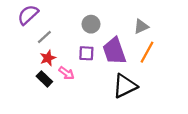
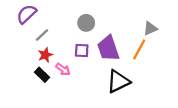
gray triangle: (141, 26) -> (150, 28), moved

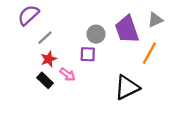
gray circle: (86, 23) -> (96, 34), moved
gray triangle: (150, 28) -> (155, 20), moved
purple trapezoid: (108, 48) -> (127, 29), moved

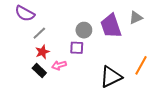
purple semicircle: (28, 15) -> (25, 13), turned -108
orange line: (149, 53) -> (141, 65), moved
pink arrow: (68, 74) -> (59, 65), turned 128

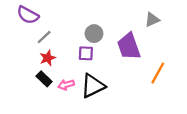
purple trapezoid: (111, 26) -> (129, 46), moved
pink arrow: (59, 65) -> (66, 85), moved
black triangle: (111, 77) -> (93, 86), moved

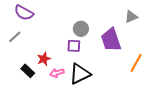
gray line: (44, 37) -> (15, 37), moved
red star: (48, 58) -> (44, 59), moved
black rectangle: (44, 79) -> (28, 71), moved

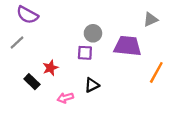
purple trapezoid: (111, 40) -> (128, 46), turned 115
pink arrow: (57, 73) -> (65, 98), moved
black triangle: (80, 74) -> (92, 85), size x0.6

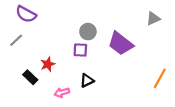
gray triangle: (151, 19) -> (153, 18), moved
purple trapezoid: (128, 46) -> (121, 44), turned -148
orange line: (156, 72) -> (160, 78), moved

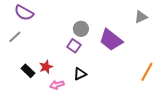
purple square: (80, 50) -> (74, 46), turned 32
red star: (48, 64) -> (46, 67), moved

